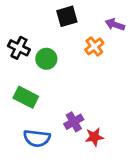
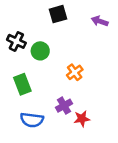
orange cross: (94, 46) -> (75, 72), moved
green rectangle: (26, 97) -> (22, 84), turned 42

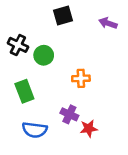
orange cross: (75, 72) -> (81, 78), turned 35
purple cross: (64, 106) -> (69, 114), turned -35

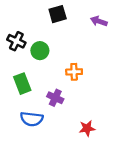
purple cross: (69, 114) -> (55, 98), moved
red star: (89, 129) -> (87, 128), moved

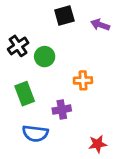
purple arrow: (99, 21) -> (100, 25), moved
black cross: (16, 41) -> (18, 46), turned 30
purple cross: (55, 98) -> (62, 110), turned -35

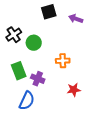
purple cross: (62, 110) -> (38, 79), moved, turned 32
blue semicircle: (35, 133) -> (27, 101), turned -72
red star: (98, 144) -> (74, 90), moved

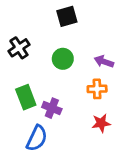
purple arrow: (76, 19) -> (104, 62), moved
green circle: (34, 43) -> (63, 59), moved
orange cross: (63, 61) -> (97, 89), moved

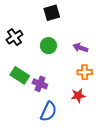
orange cross: (97, 89) -> (85, 72), moved
green rectangle: (26, 97) -> (20, 75), turned -36
blue semicircle: (37, 138) -> (48, 111), moved

